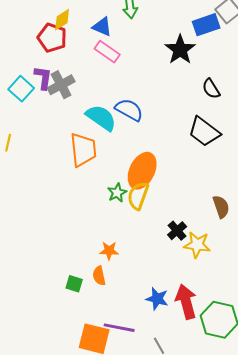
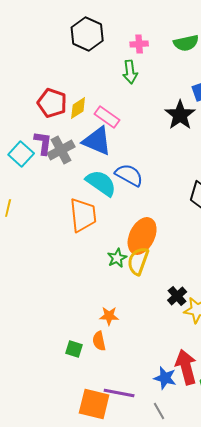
yellow diamond: (62, 20) -> (78, 108), moved
blue triangle: (102, 27) -> (97, 141), moved, size x1.5
blue star: (157, 299) -> (165, 378), moved

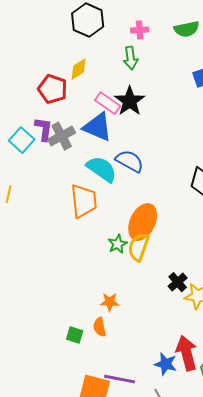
yellow diamond: (78, 108) -> (79, 69), moved
black star: (180, 115) -> (130, 101), moved

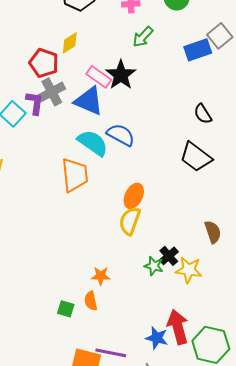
green arrow: (131, 58) -> (143, 37), moved, turned 50
gray cross: (62, 136) -> (52, 92), moved
orange ellipse: (143, 222) -> (134, 196), size x0.7
green star: (118, 244) -> (154, 266), moved, turned -30

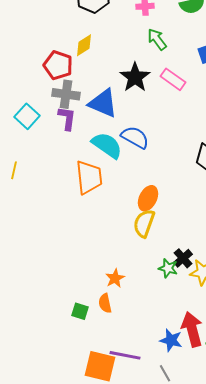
green arrow: (143, 37) -> (157, 39), turned 100
pink rectangle: (99, 77) -> (173, 79), moved
gray cross: (52, 92) -> (66, 94), turned 36
purple L-shape: (35, 103) -> (67, 118), moved
orange star: (101, 276) -> (115, 278), turned -30

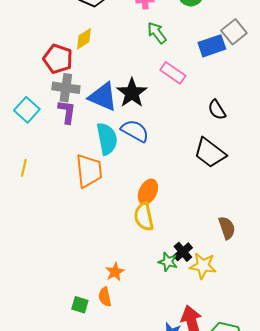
black star: (135, 77) -> (132, 93), moved
cyan semicircle: (107, 145) -> (107, 139), turned 44
yellow line: (14, 170) -> (24, 168), moved
yellow semicircle: (144, 223) -> (144, 217), turned -32

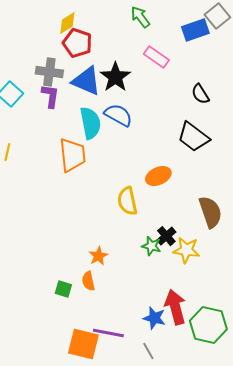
red pentagon: (58, 59) -> (77, 43), moved
orange ellipse: (148, 192) -> (158, 176), moved, turned 40
brown semicircle: (227, 228) -> (210, 212), size x1.4

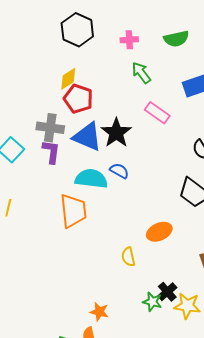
blue semicircle: (118, 115) -> (119, 171), size x0.7
cyan semicircle: (90, 123) -> (91, 179), turned -72
yellow semicircle: (127, 201) -> (128, 257), size x0.7
orange star: (98, 256) -> (99, 312), turned -30

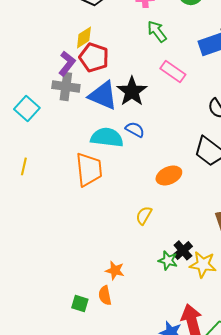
purple L-shape: (51, 152) -> (67, 63), moved, turned 30
orange ellipse: (159, 232) -> (169, 175), moved
yellow semicircle: (128, 257) -> (144, 215), turned 42

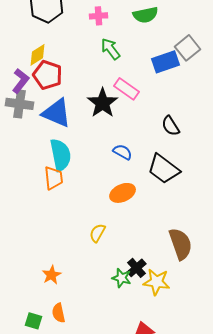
black star: (132, 91) -> (103, 103), moved
blue semicircle: (135, 129) -> (123, 152), moved
cyan semicircle: (107, 137) -> (61, 155), turned 72
orange trapezoid: (89, 169) -> (54, 178), moved, size x0.7
orange star: (115, 270) -> (52, 275), moved, turned 30

